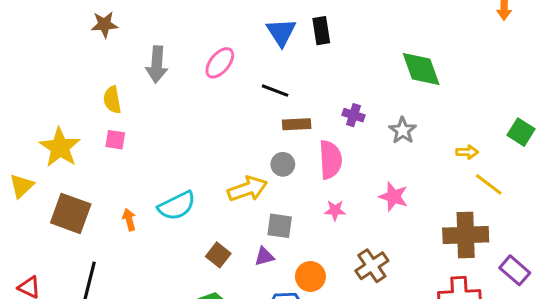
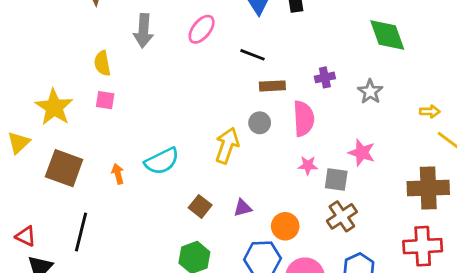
purple cross: (353, 115) -> (325, 77), turned -30
yellow arrow: (247, 189) -> (227, 145), turned -52
gray square: (280, 226) -> (336, 180), moved

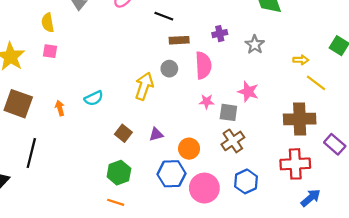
cyan semicircle: (162, 161) -> (94, 98), size x0.7

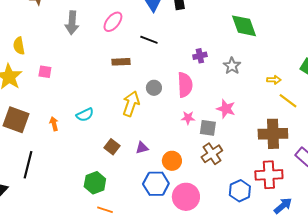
yellow semicircle: (48, 23) -> (19, 46), moved
brown rectangle: (179, 40) -> (121, 62), moved
green hexagon: (119, 173) -> (95, 183), moved
blue hexagon: (246, 181) -> (240, 191), moved

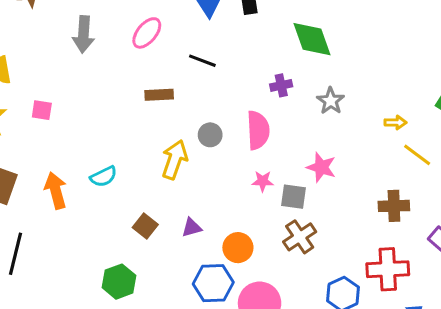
green diamond: (244, 26) -> (312, 39), moved
orange arrow: (54, 124) -> (56, 190), size x1.6
brown cross: (273, 134) -> (394, 206), size x0.7

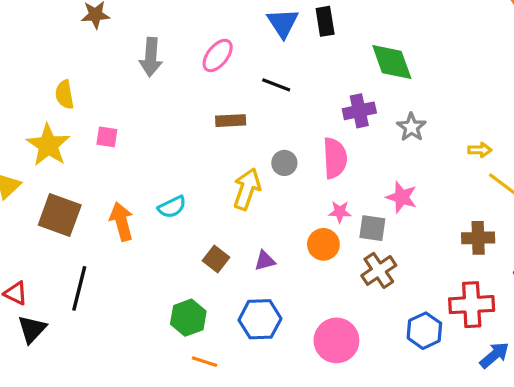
purple cross: (281, 85) -> (359, 111), size x1.4
orange circle: (238, 248) -> (323, 244), moved
blue hexagon: (213, 283) -> (260, 319), moved

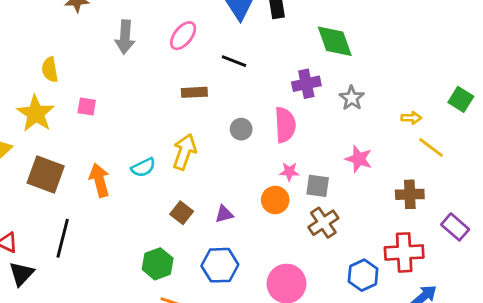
yellow arrow: (247, 189) -> (184, 152), moved
pink star: (402, 197) -> (359, 159), moved

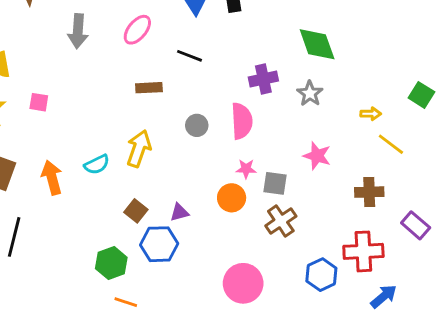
green diamond: (335, 41) -> (317, 44), moved
blue hexagon: (220, 265) -> (159, 244), moved

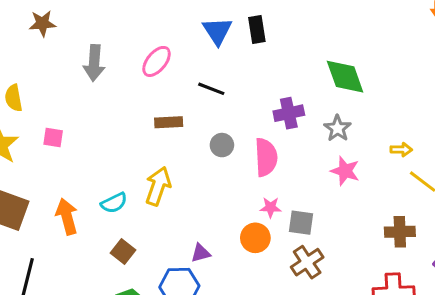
gray circle: (197, 125) -> (222, 145), moved
pink star: (317, 156) -> (345, 171), moved
brown square: (136, 211) -> (123, 252), moved

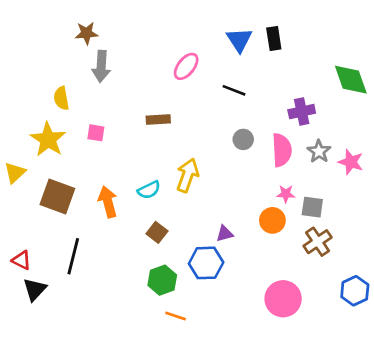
gray arrow: (94, 63) -> (101, 66), moved
brown rectangle: (169, 122) -> (158, 119), moved
gray star: (337, 128) -> (319, 151), moved

